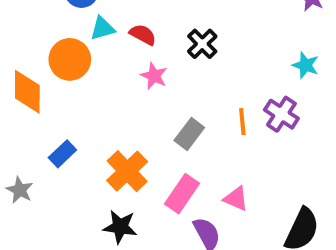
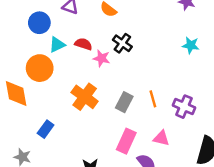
pink star: (154, 76) -> (101, 58), moved
purple cross: (281, 114) -> (184, 107), moved
orange line: (242, 122) -> (153, 99), moved
orange cross: (127, 171) -> (85, 97), moved

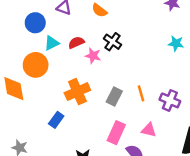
red semicircle: (83, 44) -> (76, 42), turned -42
orange cross: (85, 97) -> (77, 92), turned 30
blue rectangle: (46, 129) -> (56, 120), moved

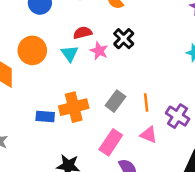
cyan triangle: (52, 43) -> (70, 53), moved, turned -49
orange cross: (77, 92) -> (74, 107), moved
blue rectangle: (56, 120) -> (45, 116), turned 49
pink triangle: (149, 130) -> (149, 135), moved

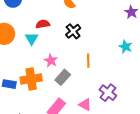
pink star: (99, 51) -> (51, 61), moved
orange line: (146, 103) -> (88, 61), moved

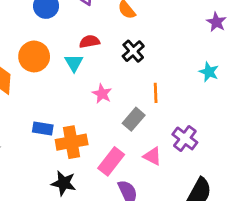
gray rectangle: (63, 77) -> (134, 119), moved
orange cross: (31, 79) -> (72, 142), moved

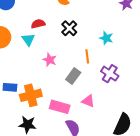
cyan star: (209, 72) -> (106, 38), moved
purple cross: (185, 138) -> (110, 74), moved
pink rectangle: (111, 161) -> (60, 107), turned 72

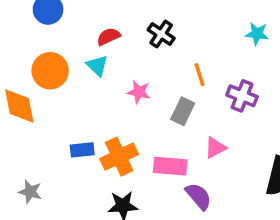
cyan star: (106, 38) -> (257, 34), moved
pink triangle: (88, 101) -> (215, 148), turned -40

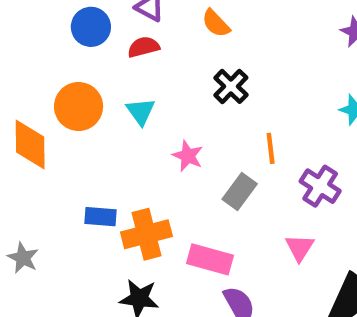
red semicircle: (108, 37) -> (144, 47), moved
pink triangle: (215, 148) -> (300, 248), moved, turned -40

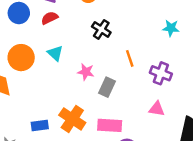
gray rectangle: (240, 192) -> (107, 87), moved
blue rectangle: (100, 217) -> (40, 126), moved
orange cross: (146, 234) -> (72, 119), turned -30
pink triangle: (300, 248) -> (157, 109), turned -42

